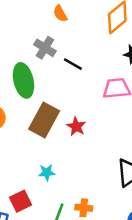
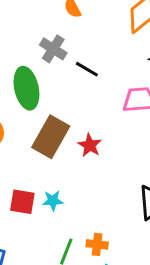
red square: (21, 201) -> (22, 202), moved, turned 35

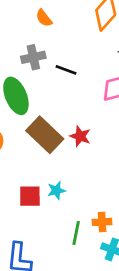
gray cross: (53, 49) -> (33, 57), turned -35
brown rectangle: (51, 137) -> (45, 135), turned -66

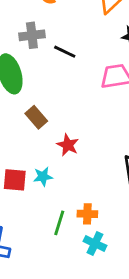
brown rectangle: (45, 135) -> (36, 117), size x0.6
red star: (80, 136) -> (68, 145), moved

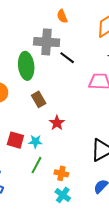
gray cross: (32, 35) -> (47, 42), size x1.4
green line: (59, 223) -> (36, 165), moved

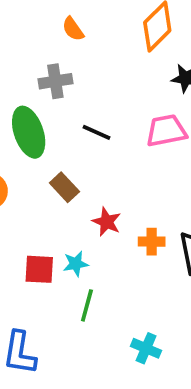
gray cross: (47, 42) -> (55, 81), size x0.7
black line: (67, 58) -> (97, 132), moved
orange cross: (61, 173) -> (152, 242), moved

